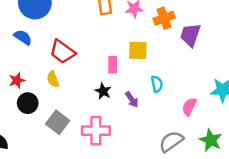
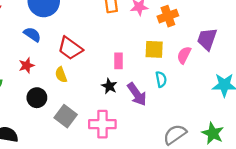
purple trapezoid: (190, 35) -> (207, 39), moved
yellow square: (138, 50) -> (154, 49), moved
red star: (17, 80) -> (27, 65), moved
purple arrow: (132, 100) -> (137, 94), size x1.5
pink semicircle: (189, 107) -> (184, 55), moved

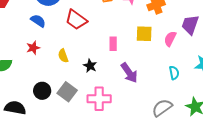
red trapezoid: (70, 48) -> (76, 20), moved
cyan semicircle: (161, 79) -> (174, 73), moved
black star: (109, 86) -> (90, 66), moved
black circle: (37, 98) -> (42, 91), moved

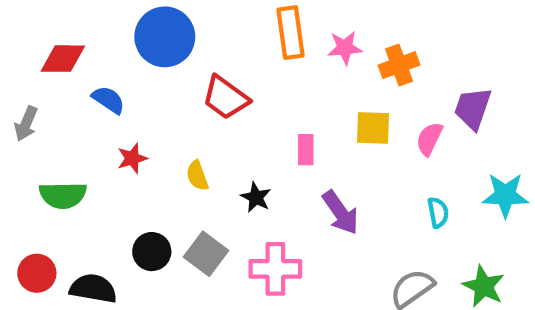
blue semicircle: (38, 21) -> (108, 100), moved

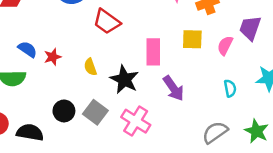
blue semicircle: (108, 100) -> (27, 49), moved
pink rectangle: (306, 150) -> (153, 52), size x1.5
black star: (256, 197) -> (124, 80), size x1.6
pink cross: (275, 269) -> (136, 121), turned 32

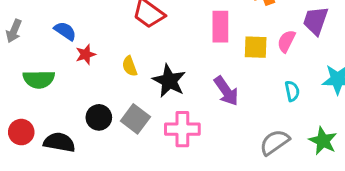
yellow square: (192, 39) -> (256, 47), moved
blue semicircle: (27, 49) -> (65, 31), moved
pink rectangle: (153, 52) -> (220, 27), moved
pink cross: (136, 121) -> (182, 129), turned -32

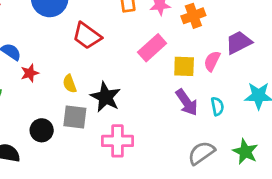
purple trapezoid: (316, 21) -> (239, 42), turned 44
pink rectangle: (220, 27) -> (152, 48), turned 48
purple arrow: (226, 91) -> (187, 102), moved
gray square: (135, 119) -> (75, 117), moved, turned -30

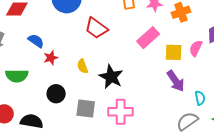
cyan semicircle: (217, 106) -> (200, 98), moved
gray square: (75, 117) -> (86, 109), moved
black circle: (42, 130) -> (56, 94), moved

